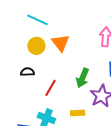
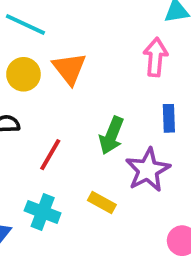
yellow rectangle: (78, 113) -> (102, 202), turned 32

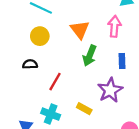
orange triangle: (69, 69) -> (80, 30), moved
green arrow: (111, 135) -> (90, 56), moved

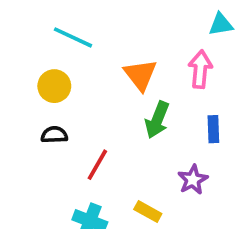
yellow circle: (40, 36) -> (54, 86), moved
purple star: (110, 90) -> (193, 180), size x0.7

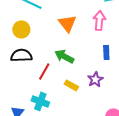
green arrow: (157, 120) -> (64, 56), moved, turned 96
black semicircle: (54, 135) -> (21, 55), size x1.5
yellow rectangle: (148, 211) -> (71, 85), moved

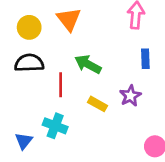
orange triangle: (67, 23) -> (69, 19), moved
red line: (44, 71) -> (61, 85), turned -30

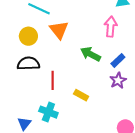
blue rectangle: (145, 59) -> (118, 60), turned 48
green arrow: (88, 64) -> (91, 54), moved
purple star: (130, 96) -> (118, 80), moved

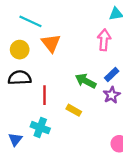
green arrow: (91, 54) -> (86, 81), moved

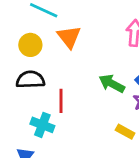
yellow rectangle: (74, 110) -> (125, 132), moved
cyan cross: (40, 128) -> (42, 125), moved

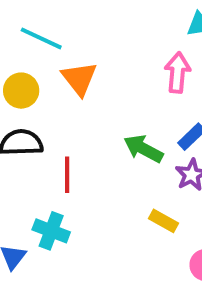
cyan cross: (42, 125) -> (51, 231), moved

